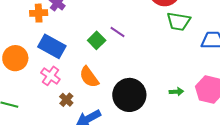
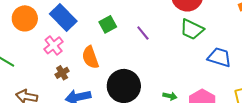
purple line: (117, 32) -> (143, 33), moved

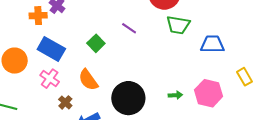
purple line: (143, 33) -> (129, 28), moved

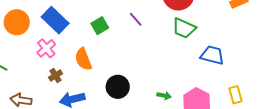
black circle: (128, 98) -> (118, 87), size x0.7

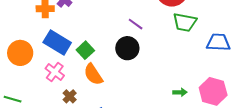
green square: (100, 26) -> (85, 50), moved
black circle: (118, 87) -> (127, 48), moved

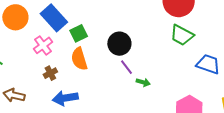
purple line: (136, 24) -> (127, 67), moved
green arrow: (180, 92) -> (143, 82), moved

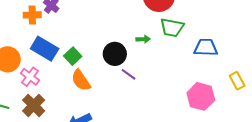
pink cross: (43, 45) -> (30, 77), moved
brown cross: (50, 73) -> (34, 105), moved, size x1.6
green arrow: (143, 82) -> (143, 39), moved

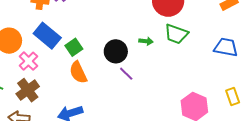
blue trapezoid: (206, 47) -> (226, 47), moved

